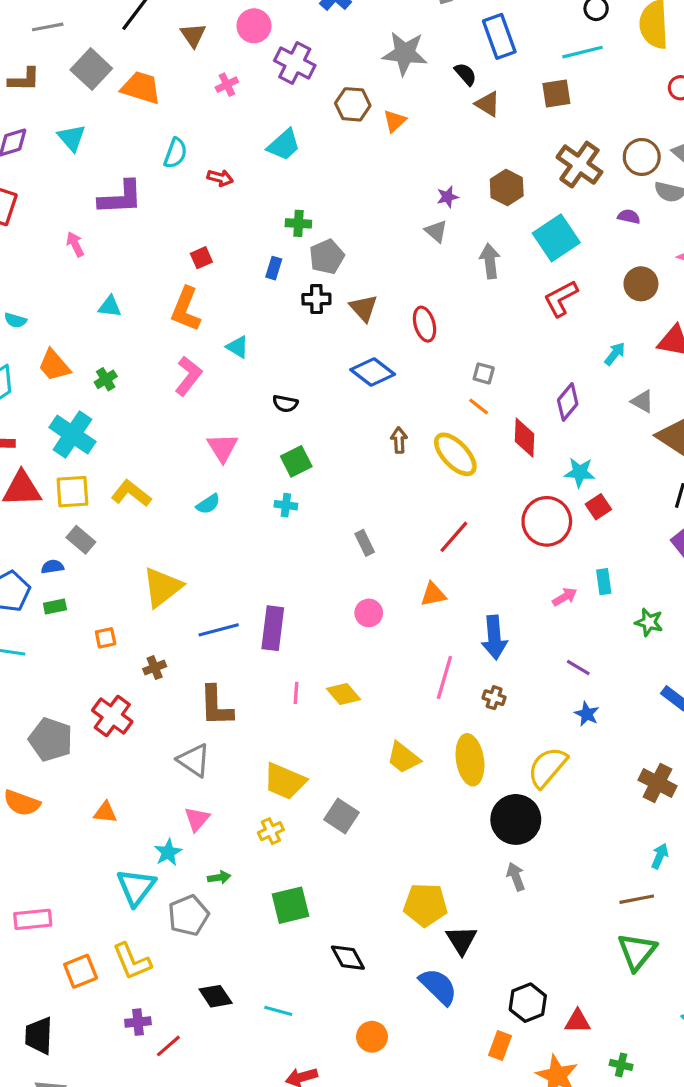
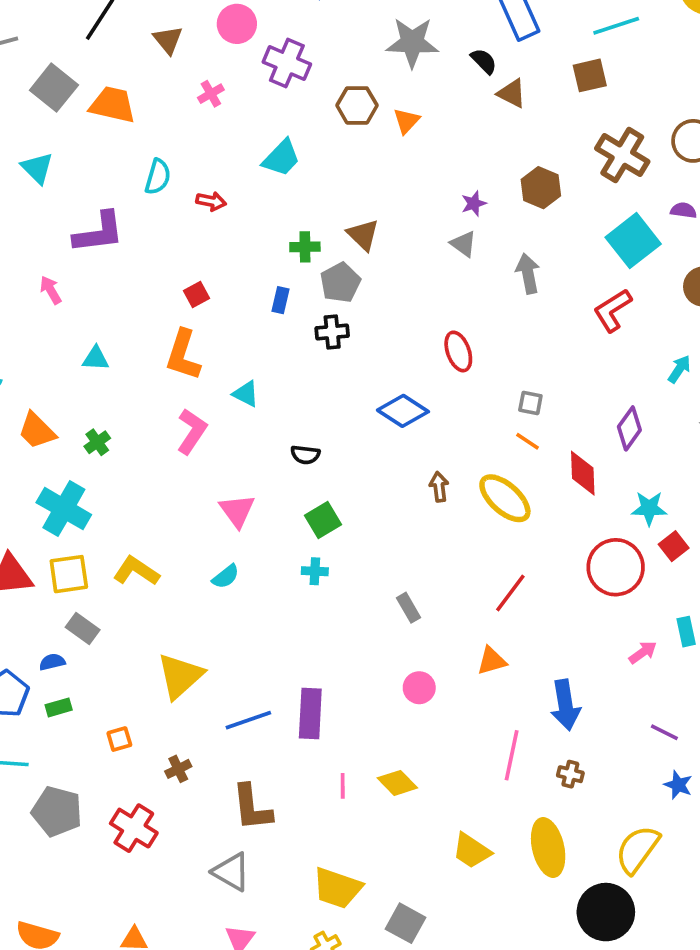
cyan square: (556, 238) -> (633, 241), moved
brown triangle: (364, 308) -> (363, 235), moved
gray pentagon: (51, 740) -> (57, 811), moved

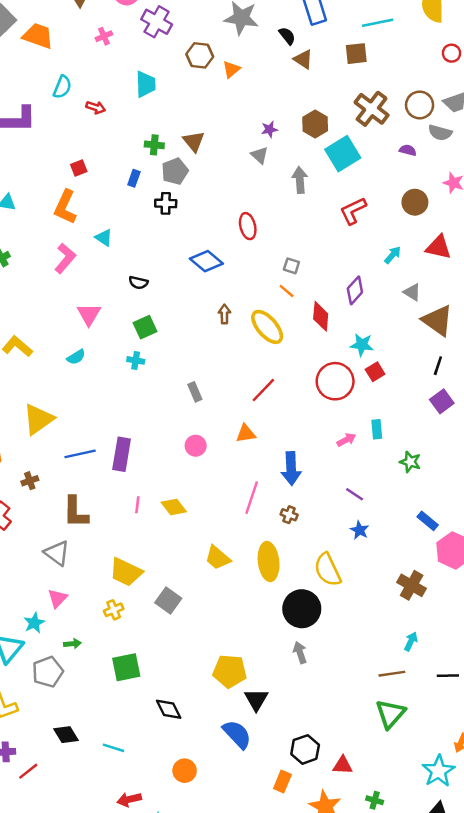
cyan trapezoid: (281, 158) -> (146, 84), turned -52
cyan square: (633, 241) -> (343, 154), moved
yellow semicircle: (637, 849) -> (328, 570), turned -68

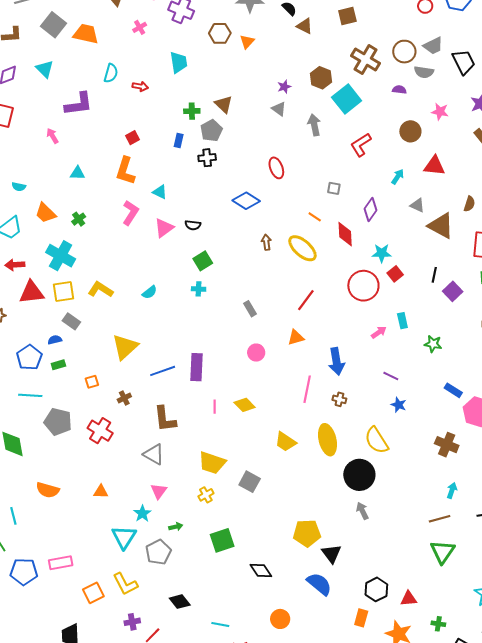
gray square: (291, 266) -> (334, 188), moved
pink triangle: (89, 314) -> (164, 228), moved, turned 30
black line: (438, 366) -> (434, 275), moved
cyan line: (114, 748) -> (220, 625), moved

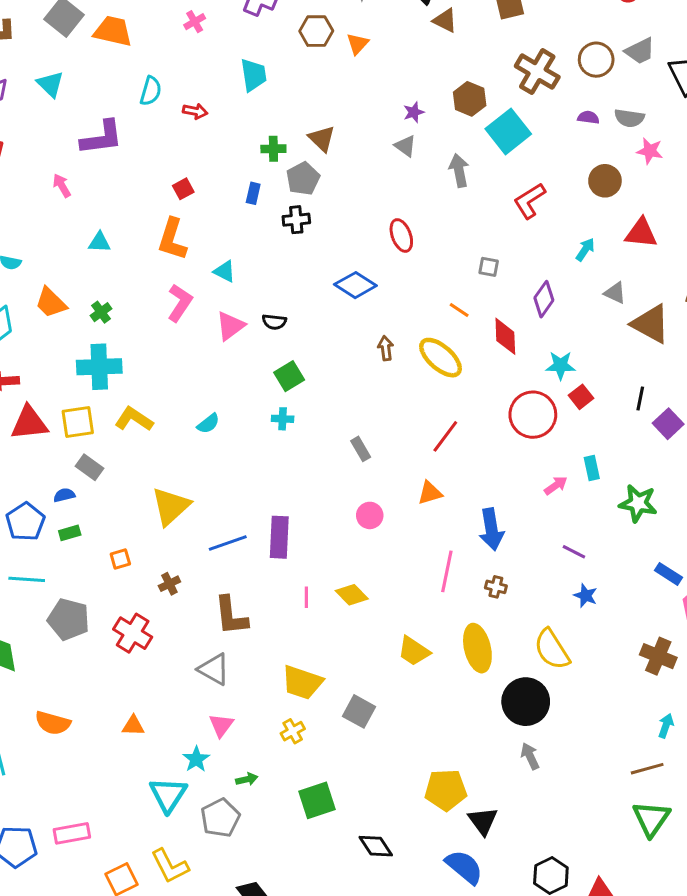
gray semicircle: (424, 72) -> (629, 118), moved
cyan cross: (61, 256) -> (99, 367), moved, turned -32
green star: (433, 344) -> (638, 503), size x1.4

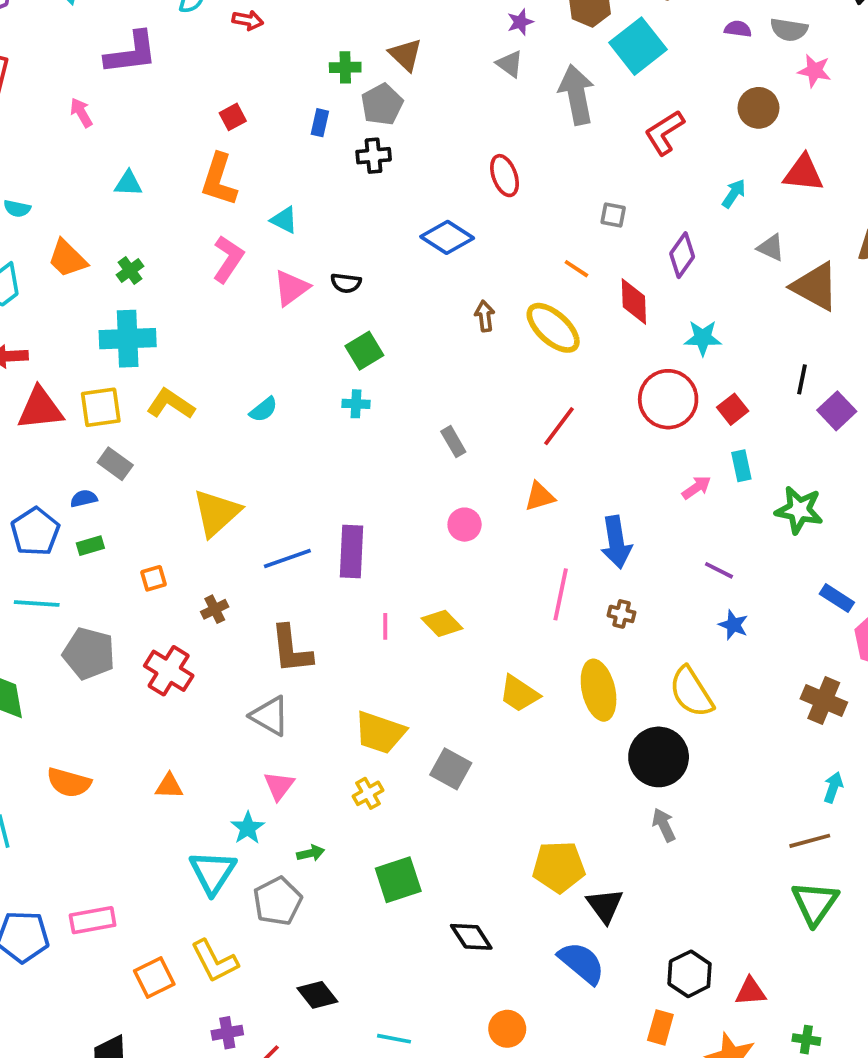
gray arrow: (459, 170) -> (577, 95), size x1.4
red square: (581, 397) -> (733, 409), moved

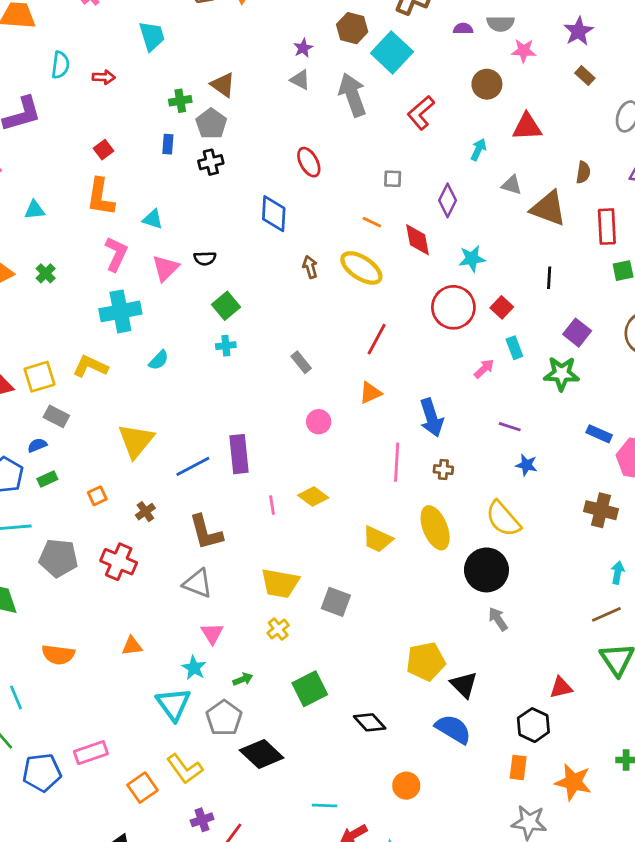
blue diamond: (447, 237) -> (274, 214), turned 69
cyan cross: (128, 339) -> (120, 311), moved
purple square: (837, 411) -> (577, 333), moved
red triangle: (751, 992) -> (561, 688), moved
black diamond: (317, 995) -> (262, 754), moved, size x1.4

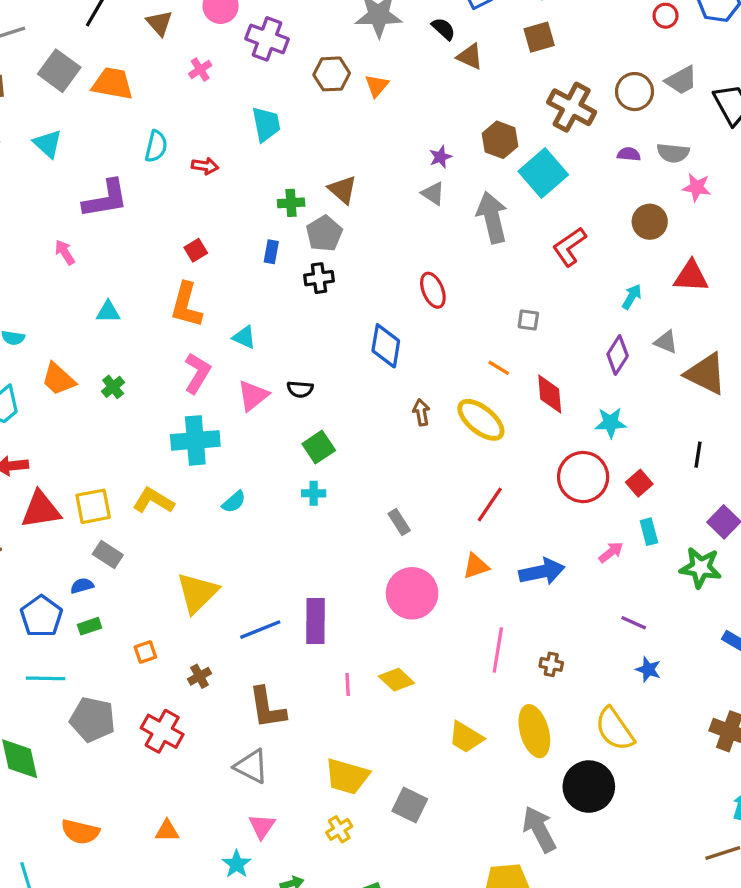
purple diamond: (448, 200) -> (618, 355), moved
blue arrow: (432, 418) -> (542, 572), moved, turned -90
pink circle: (319, 422) -> (412, 593), size x1.8
gray arrow: (498, 619) -> (539, 829), moved, size x1.6

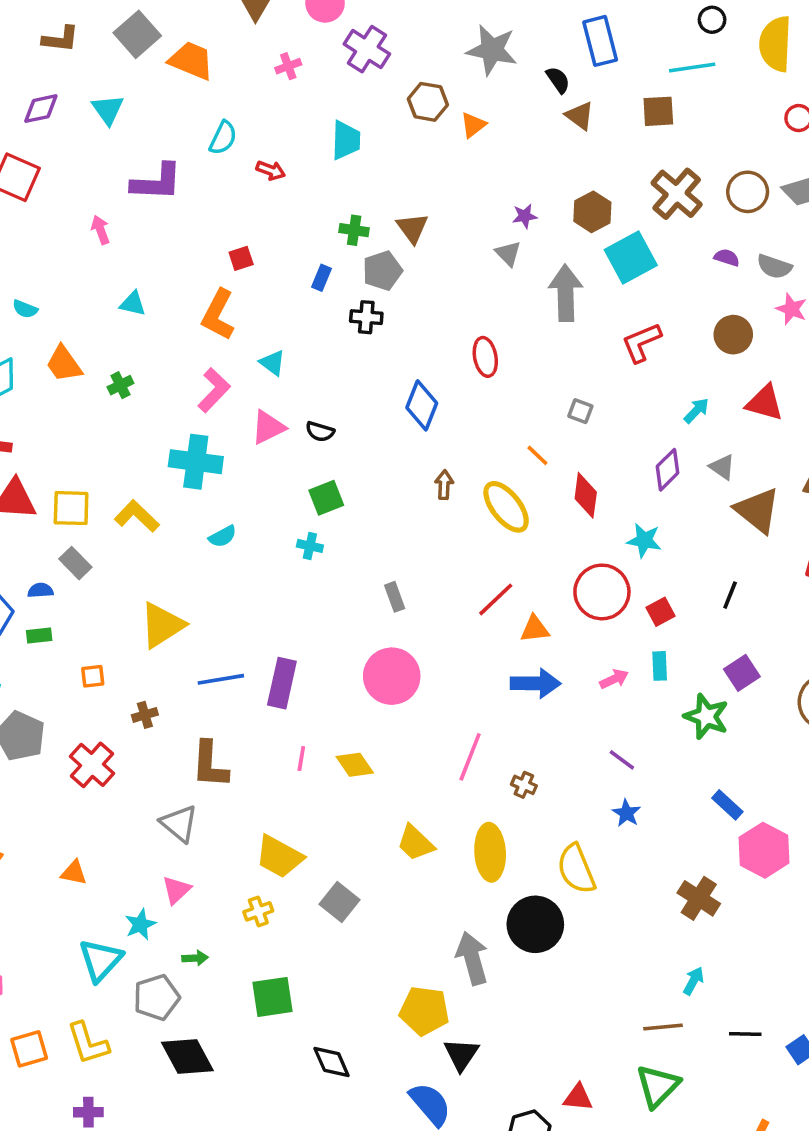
orange triangle: (476, 566) -> (535, 629), moved

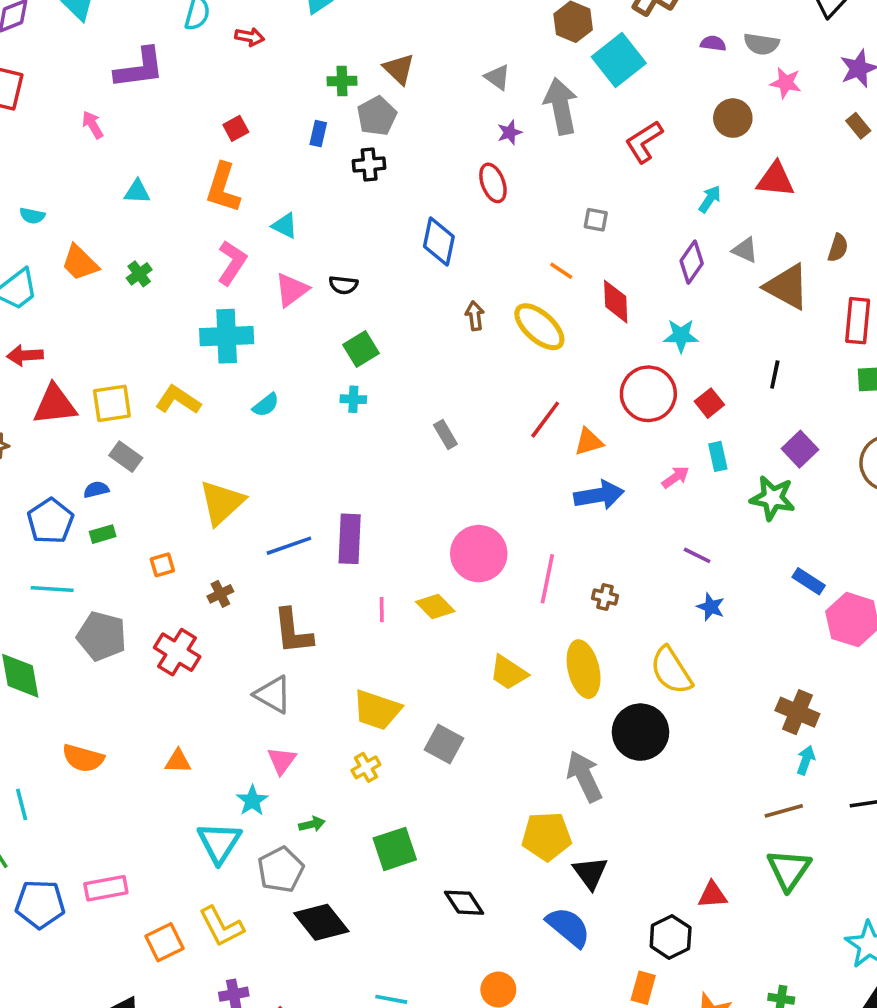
purple star: (525, 216) -> (510, 132), moved
pink circle: (392, 676) -> (479, 554), moved
brown cross: (699, 898) -> (797, 712), moved

